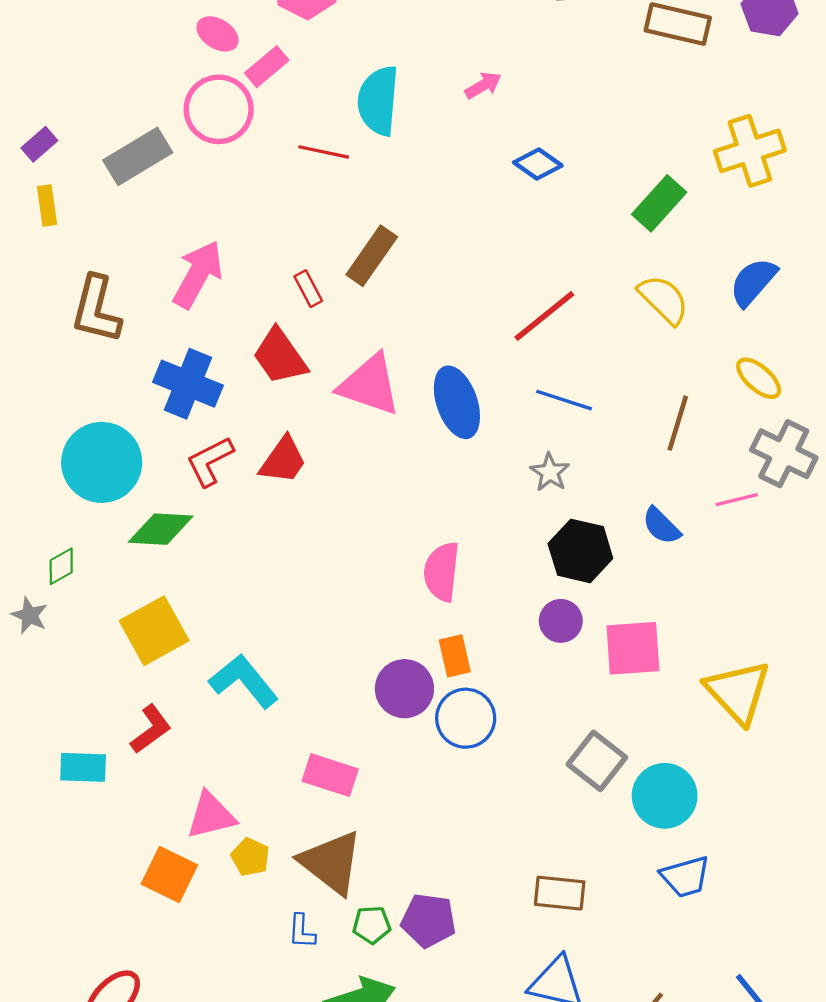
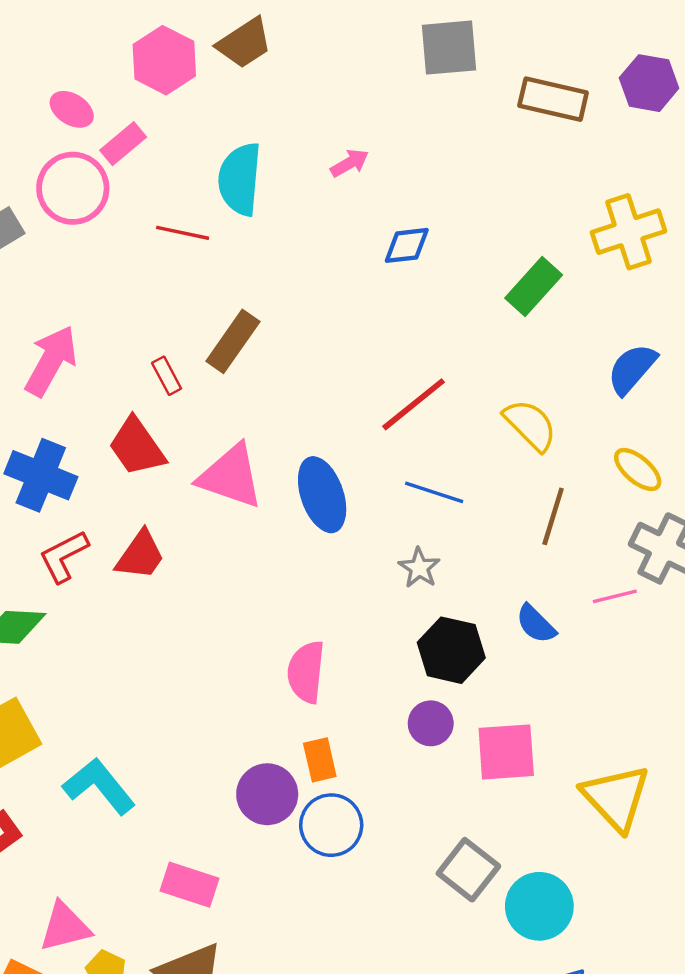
blue diamond: (538, 164) -> (407, 245), turned -42
yellow semicircle: (664, 300) -> (530, 425), moved

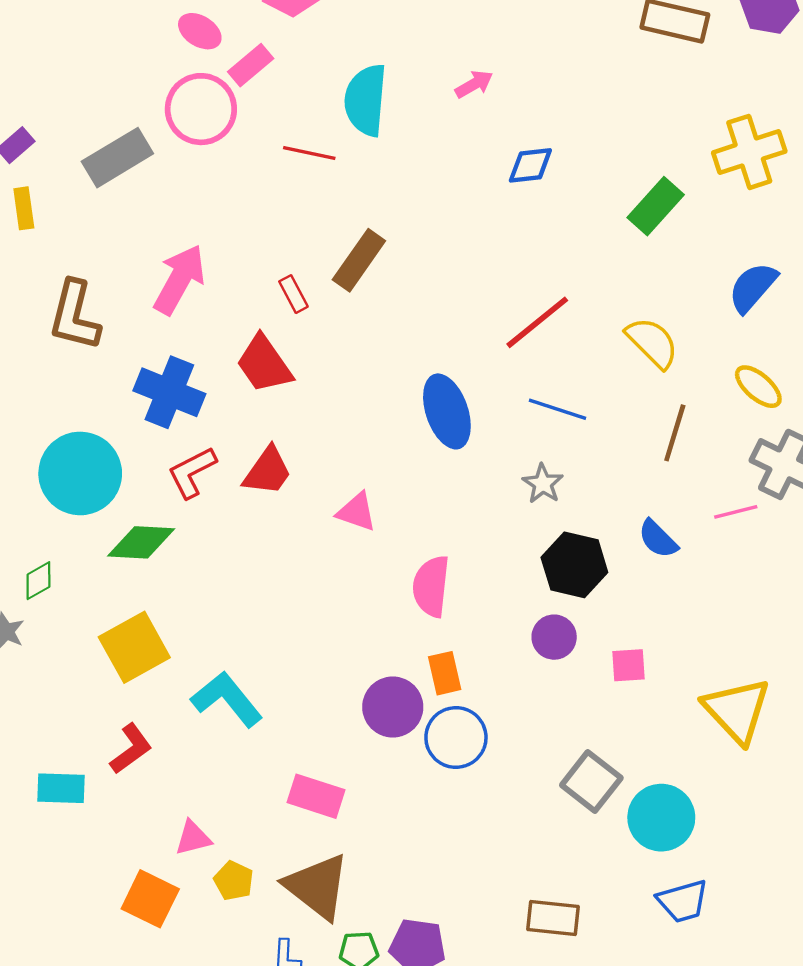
pink triangle: (231, 476) -> (357, 512), moved, size x0.6
pink square: (506, 752) -> (629, 665), size x0.6
pink triangle: (65, 927) -> (193, 838), size x0.7

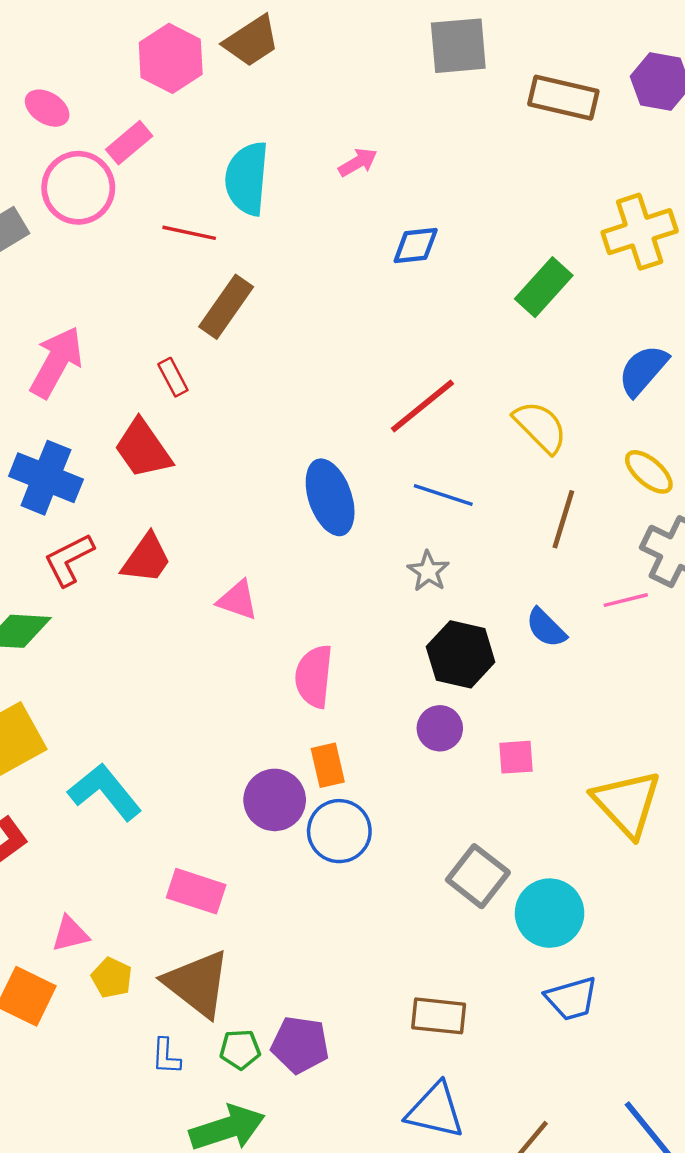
pink ellipse: (200, 31) -> (47, 108), moved
brown rectangle: (359, 260) -> (226, 307), moved

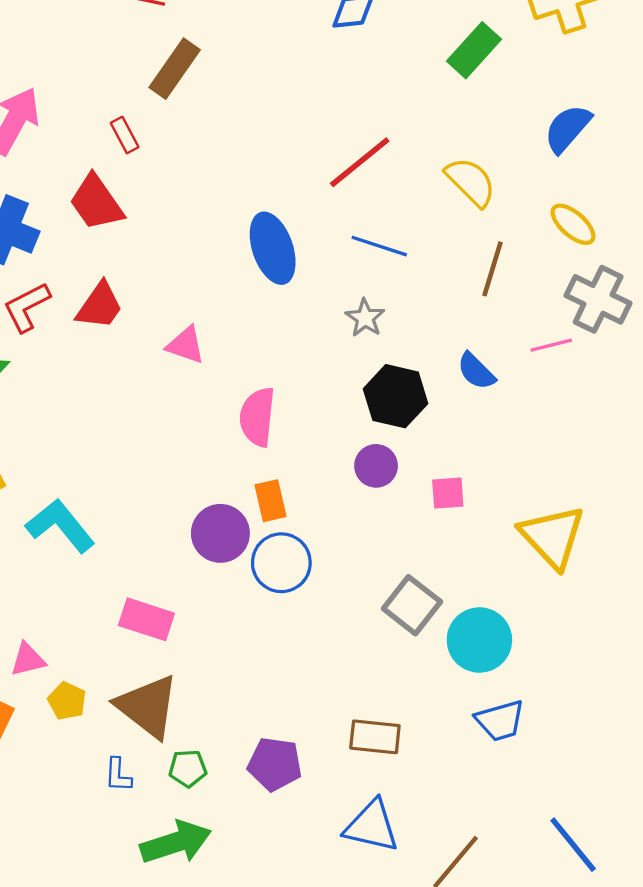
purple pentagon: (300, 1045) -> (275, 764), moved

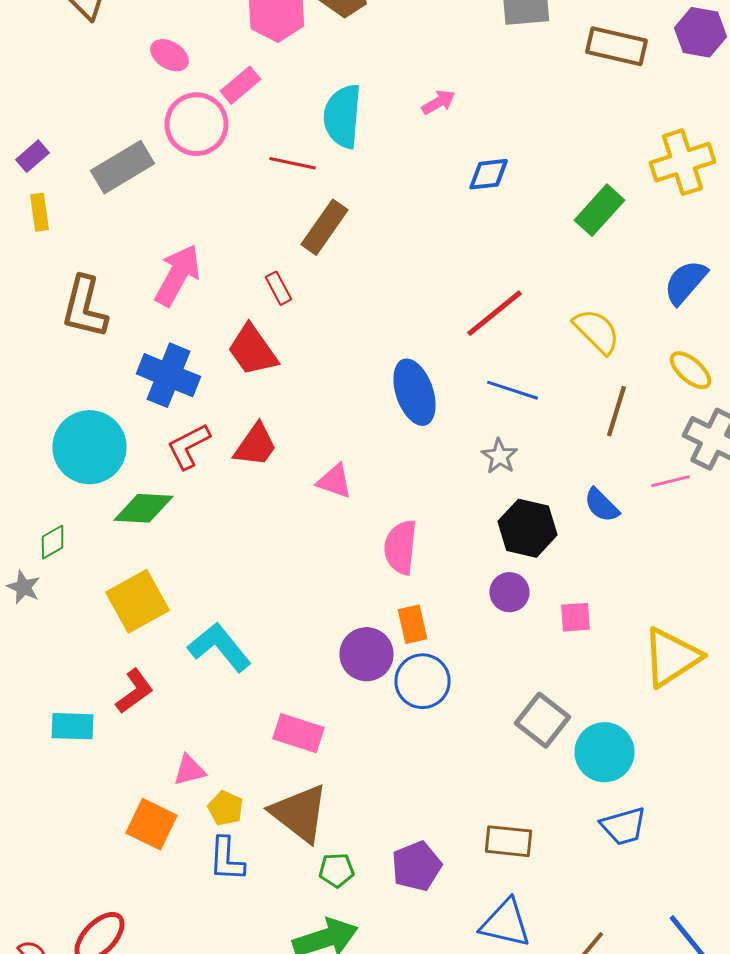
yellow triangle: (552, 537) -> (672, 657), turned 40
purple pentagon: (275, 764) -> (416, 866), turned -30
blue L-shape: (118, 775) -> (226, 859), moved, size x1.4

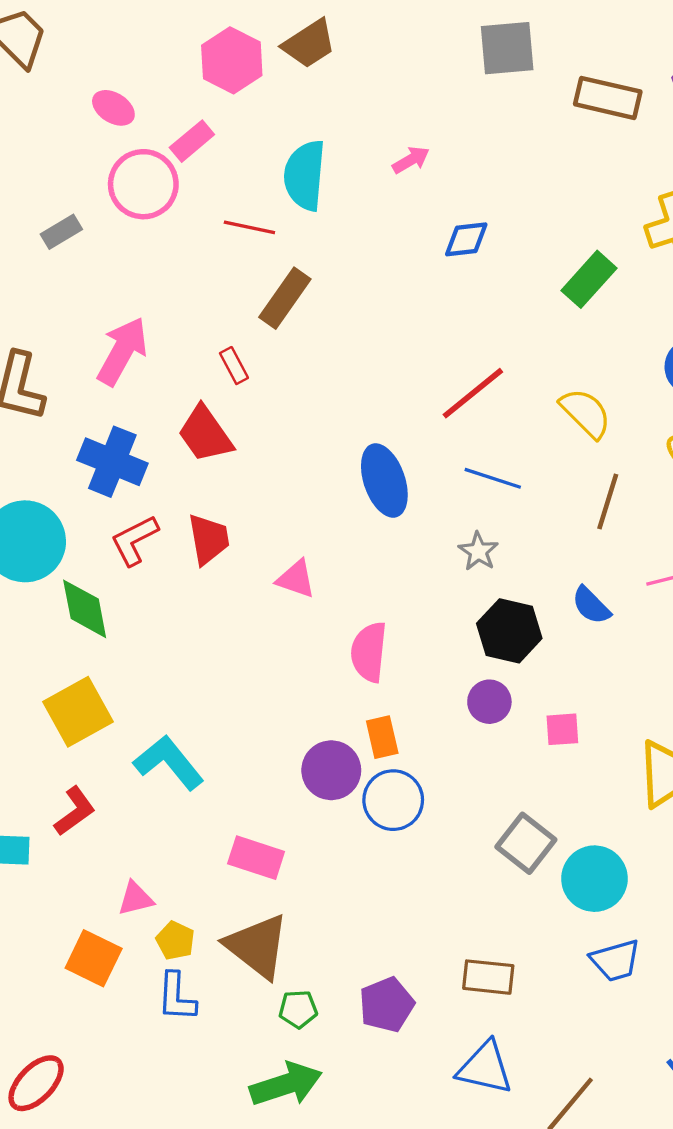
gray rectangle: (122, 167) -> (61, 232), size x0.6
red trapezoid: (256, 445) -> (209, 539), turned -45
green diamond: (144, 508) -> (85, 609), turned 76

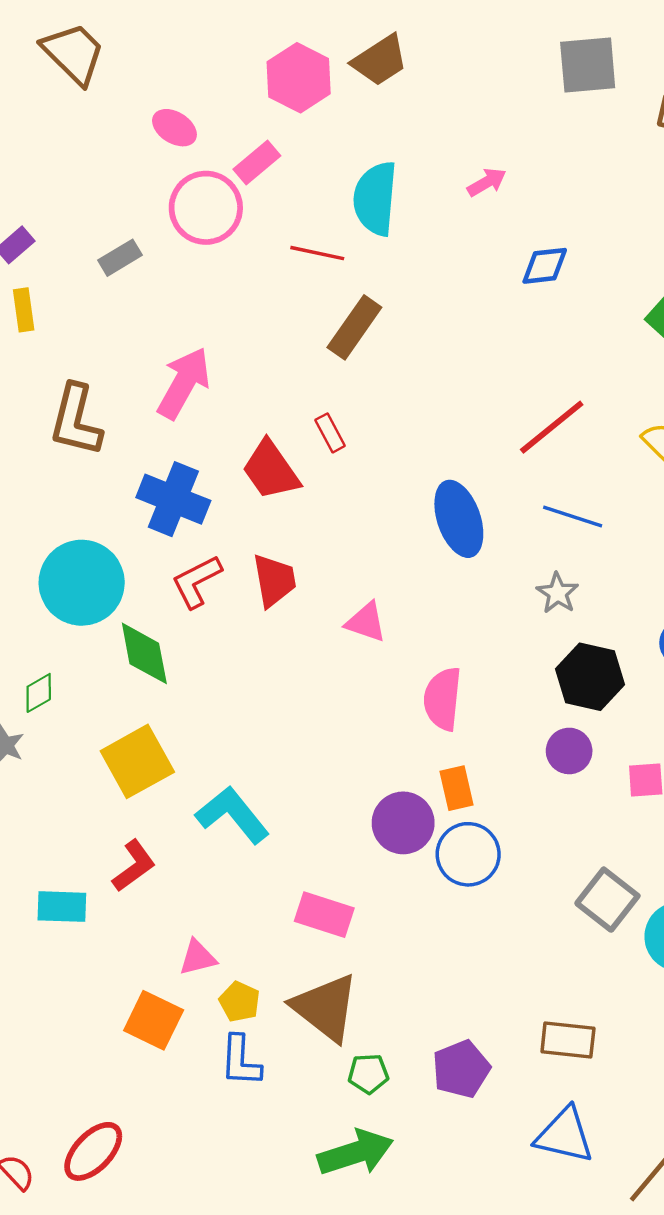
red rectangle: (234, 366) -> (330, 433), moved

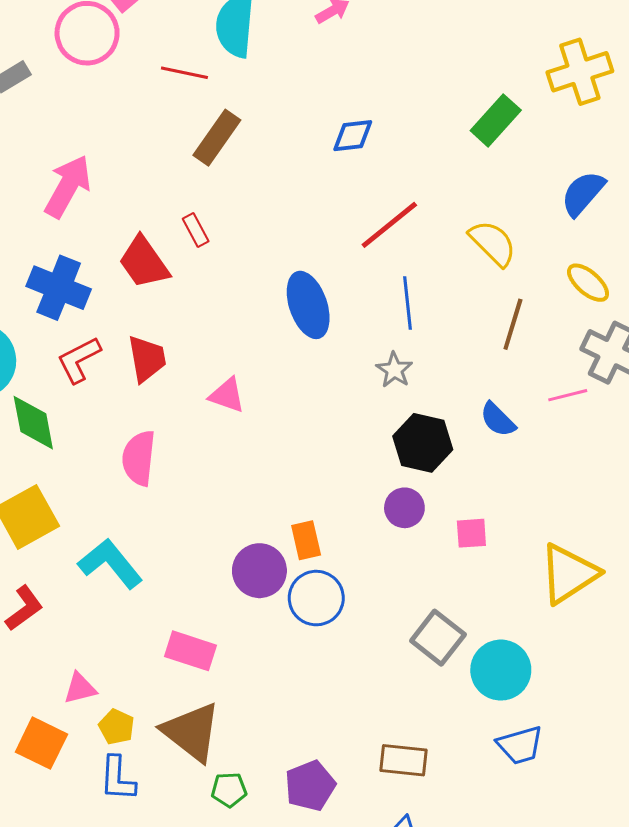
blue diamond: (545, 266) -> (353, 136), moved
blue line: (573, 517) -> (408, 303), turned 66
pink semicircle: (443, 699) -> (139, 458), moved

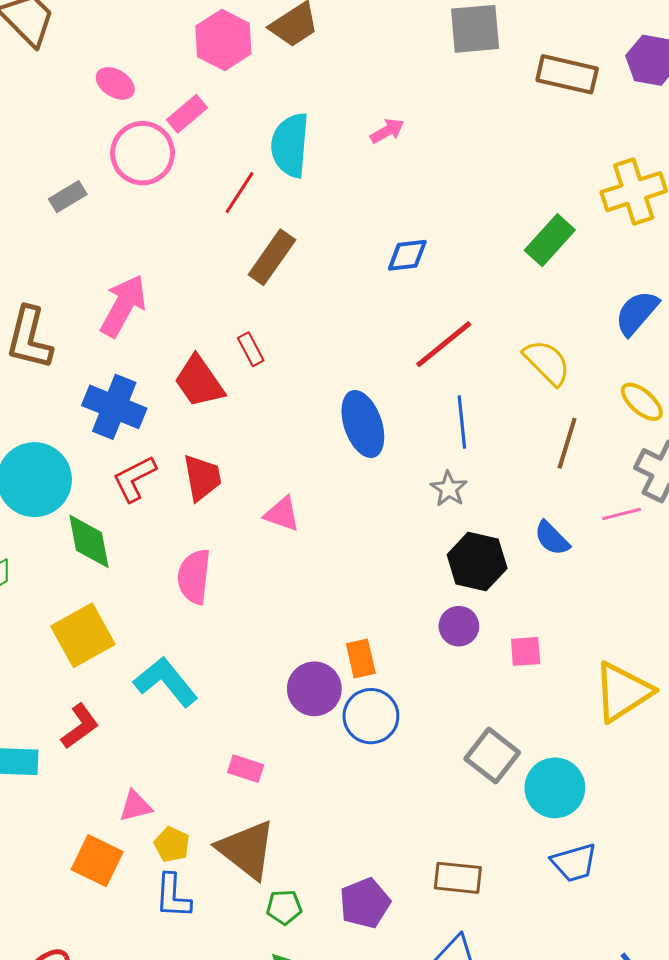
red line: (184, 73) -> (240, 193), turned -69
pink rectangle: (190, 651) -> (246, 769), size x0.7

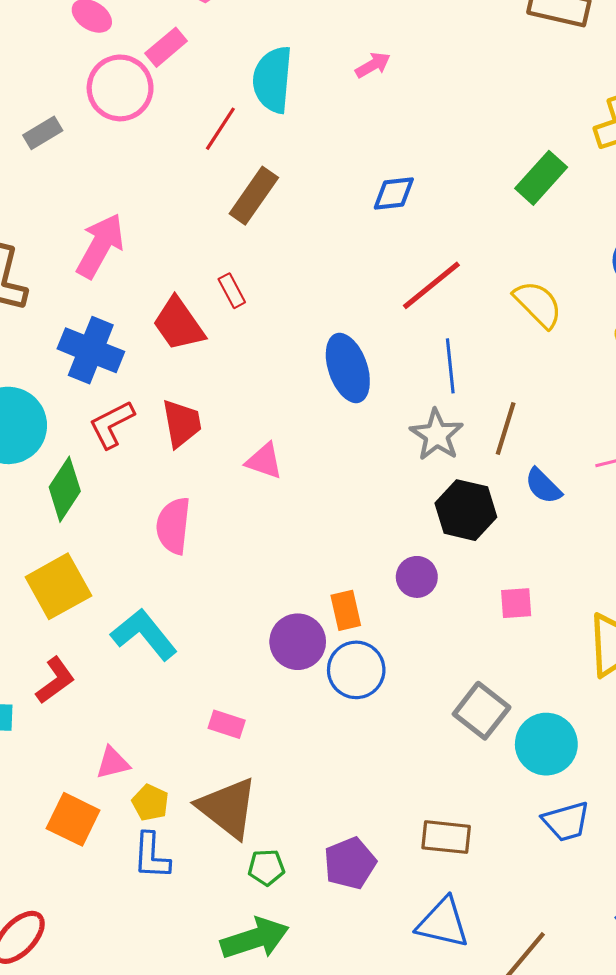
brown line: (567, 443) -> (506, 429), moved
gray star: (449, 489) -> (437, 435), size x1.4
green diamond: (89, 541) -> (65, 489), turned 44
purple circle: (459, 626) -> (417, 577), moved

